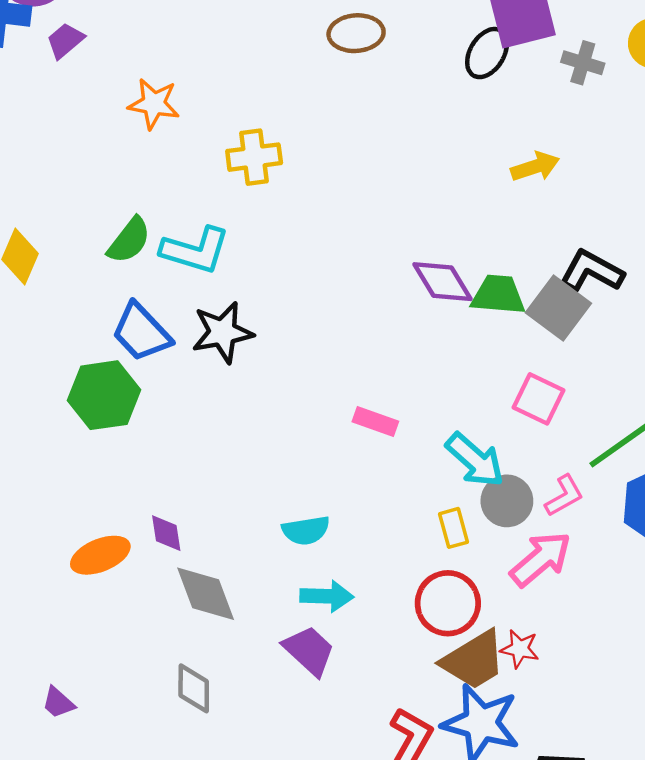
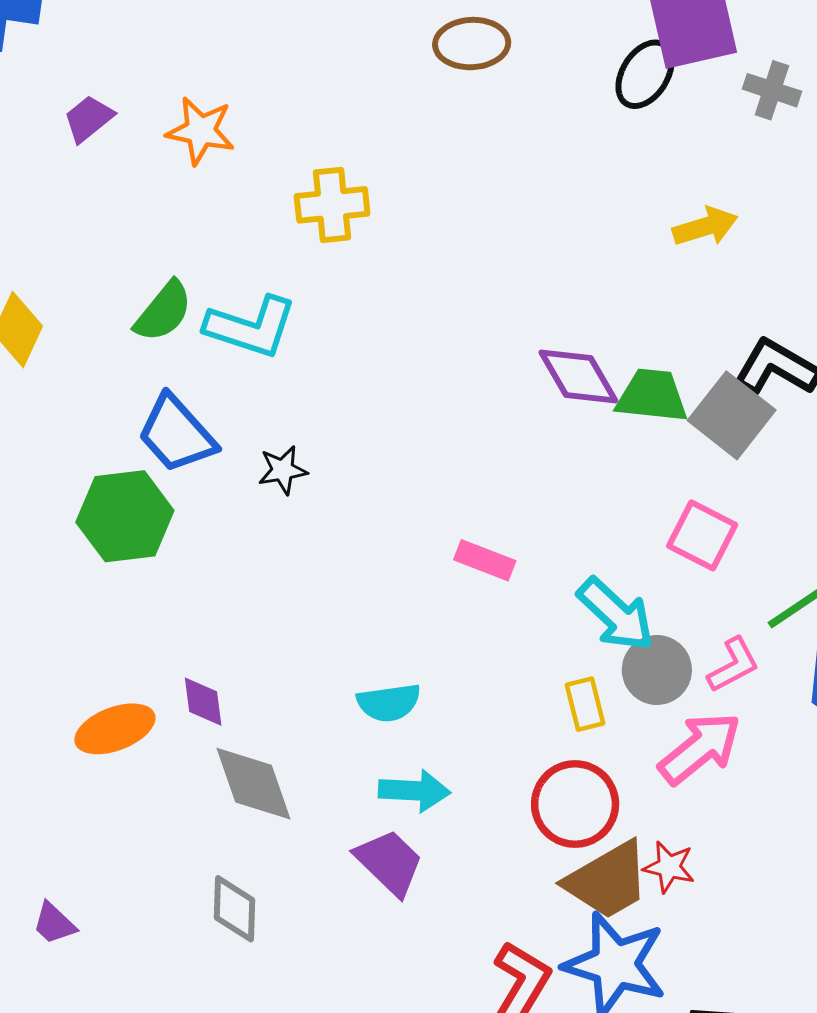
purple trapezoid: (65, 41) -> (89, 119), moved
black star: (223, 332) -> (283, 470), moved, size x0.6

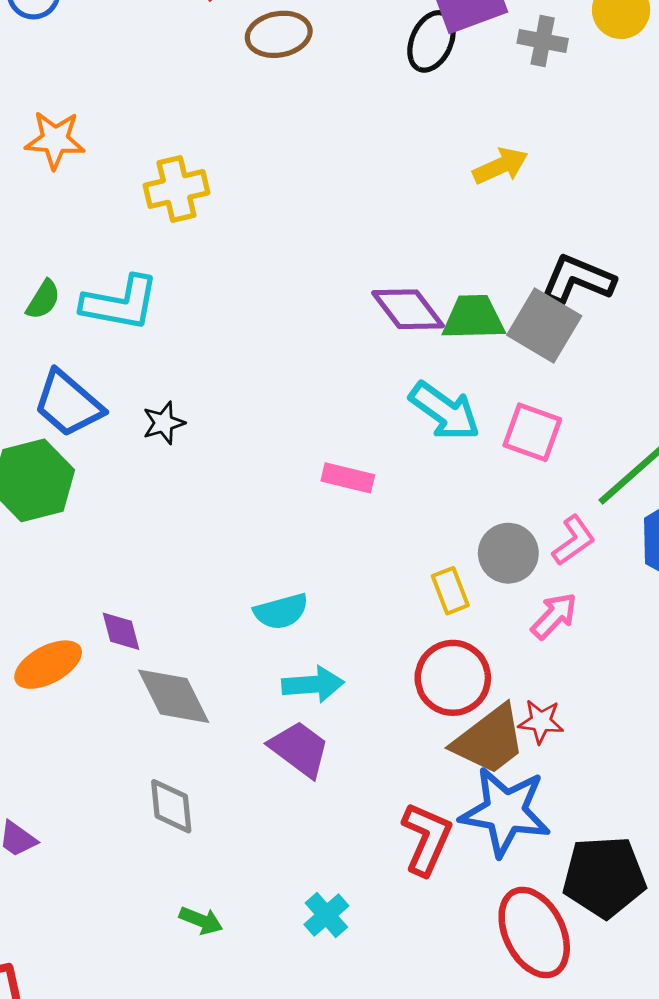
green semicircle: (163, 311) -> (43, 300), size x0.7
cyan arrow: (616, 614) -> (445, 411), moved
pink arrow: (700, 748) -> (554, 616), size x0.7

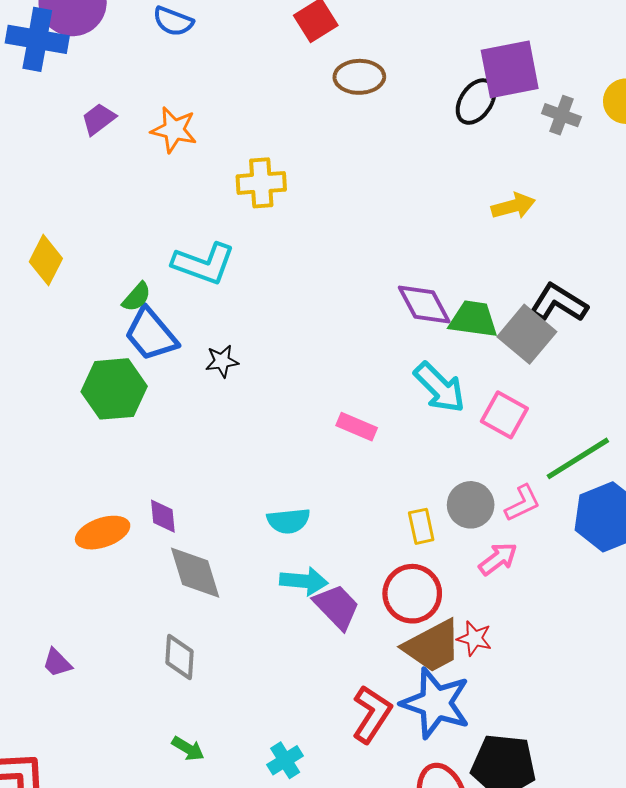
green semicircle: (43, 300) -> (137, 297), moved
purple trapezoid: (299, 749) -> (337, 607), moved

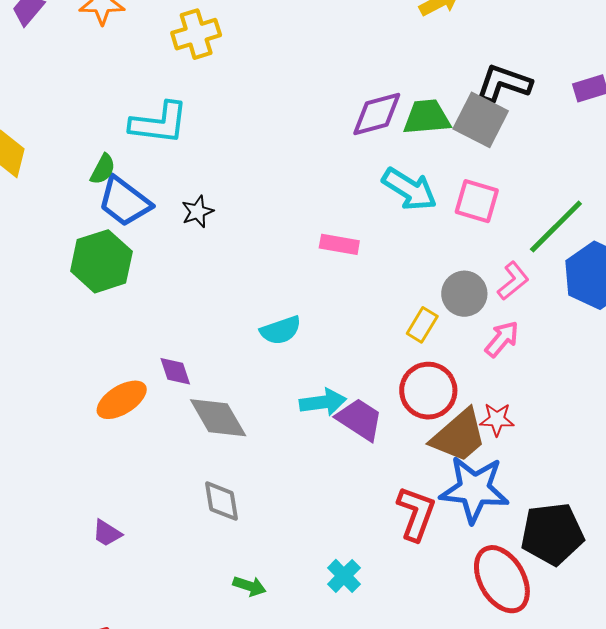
purple diamond: (424, 305) -> (377, 114), turned -64
cyan semicircle: (288, 521) -> (281, 330), moved
yellow rectangle: (421, 526) -> (422, 325), turned 56

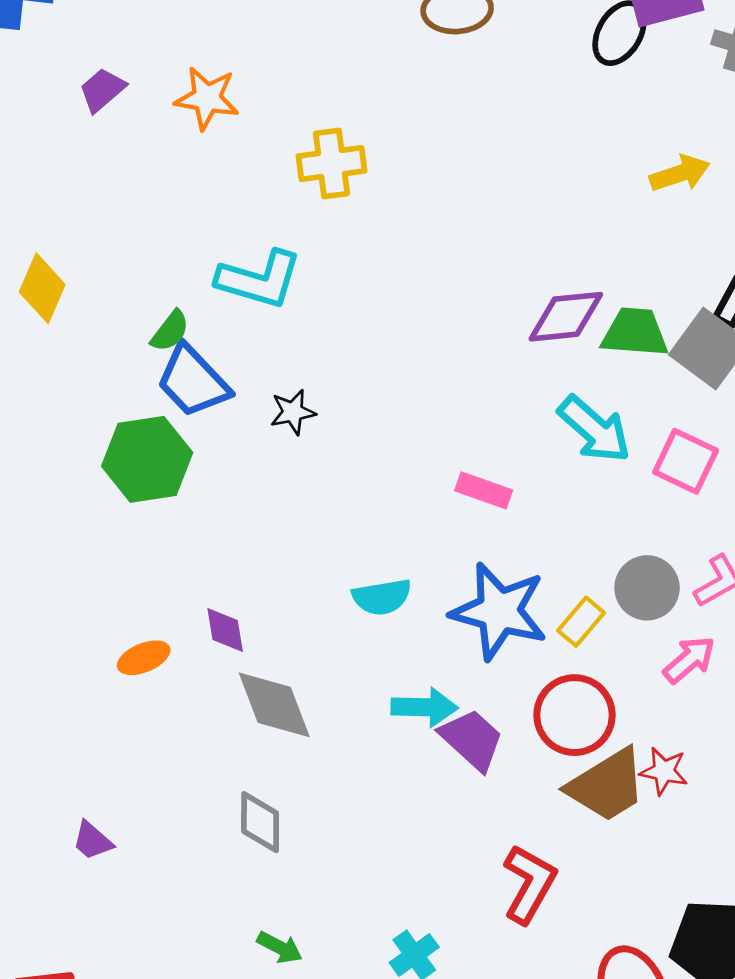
orange ellipse: (122, 400) -> (144, 658), size x0.7
blue star: (474, 489) -> (499, 611), moved

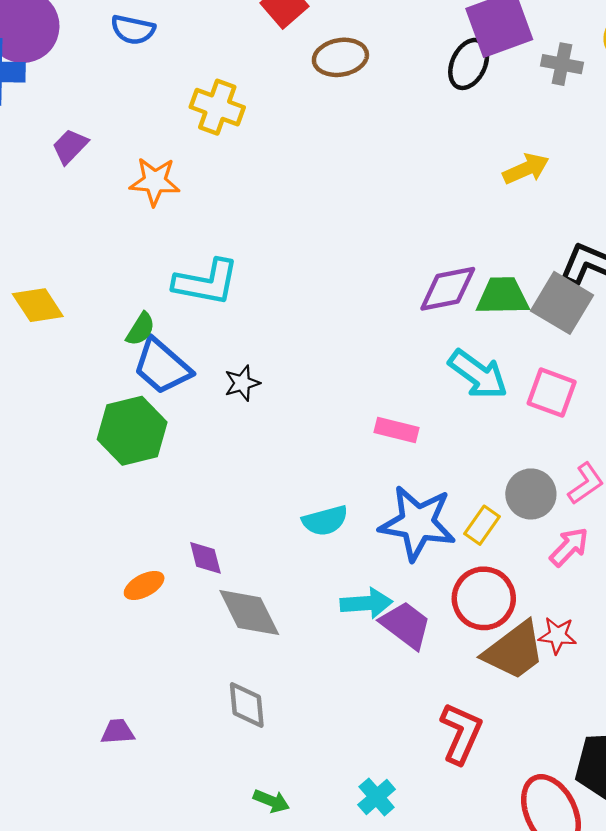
orange star: (207, 98) -> (155, 181), moved
yellow cross: (331, 164) -> (217, 107), moved, turned 33
yellow diamond: (42, 288) -> (38, 305), turned -51
purple trapezoid: (92, 841) -> (118, 732), turned 140

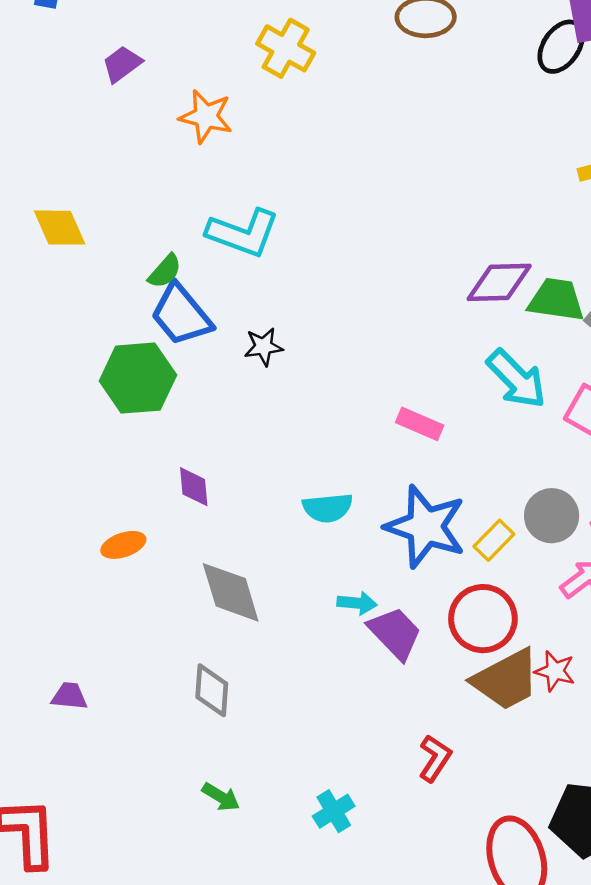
purple diamond: (205, 558) -> (194, 487), moved
cyan arrow: (366, 603) -> (357, 603), size x0.7
red L-shape: (461, 733) -> (435, 758), size x0.7

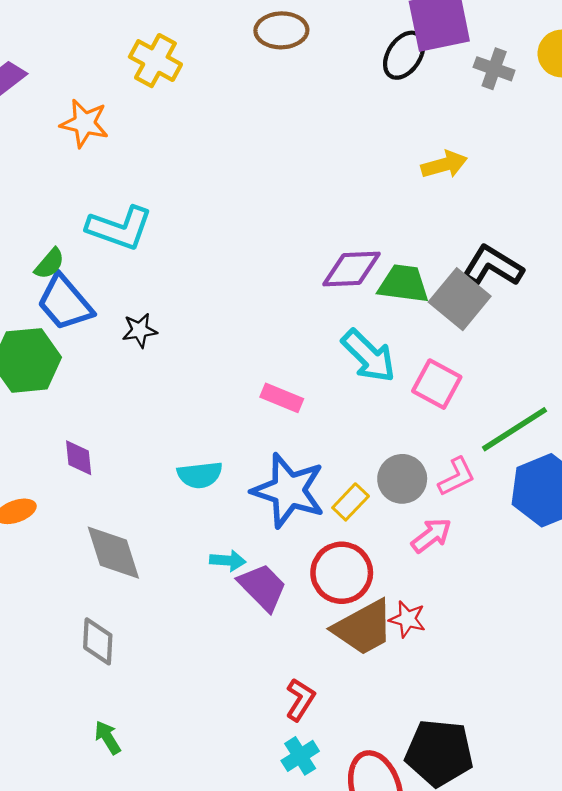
green arrow: (221, 797) -> (108, 738), turned -152
cyan cross: (334, 811) -> (300, 756), moved

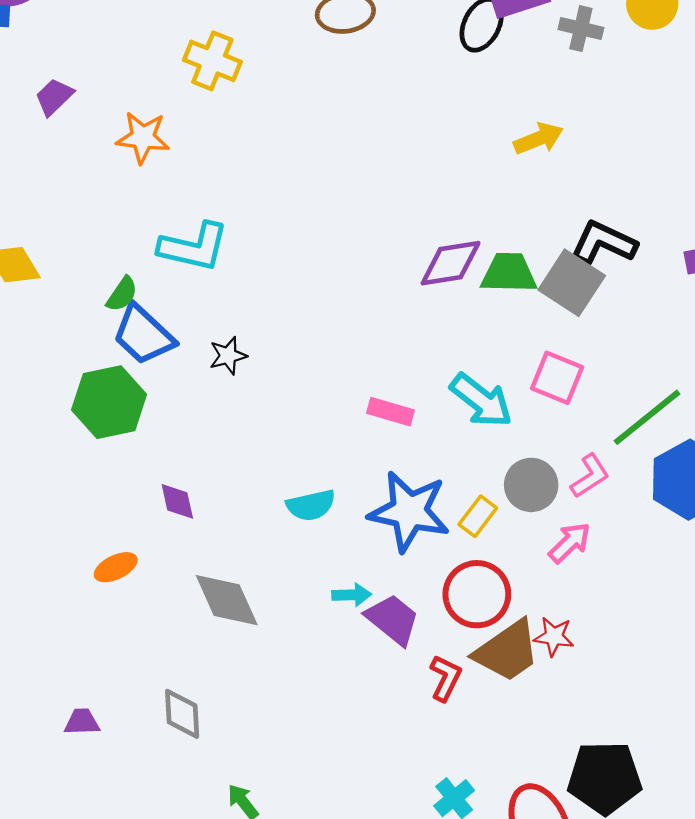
cyan arrow: (369, 356) -> (481, 400), moved
gray diamond: (98, 641) -> (182, 714), moved
red L-shape: (300, 700) -> (445, 678), moved

